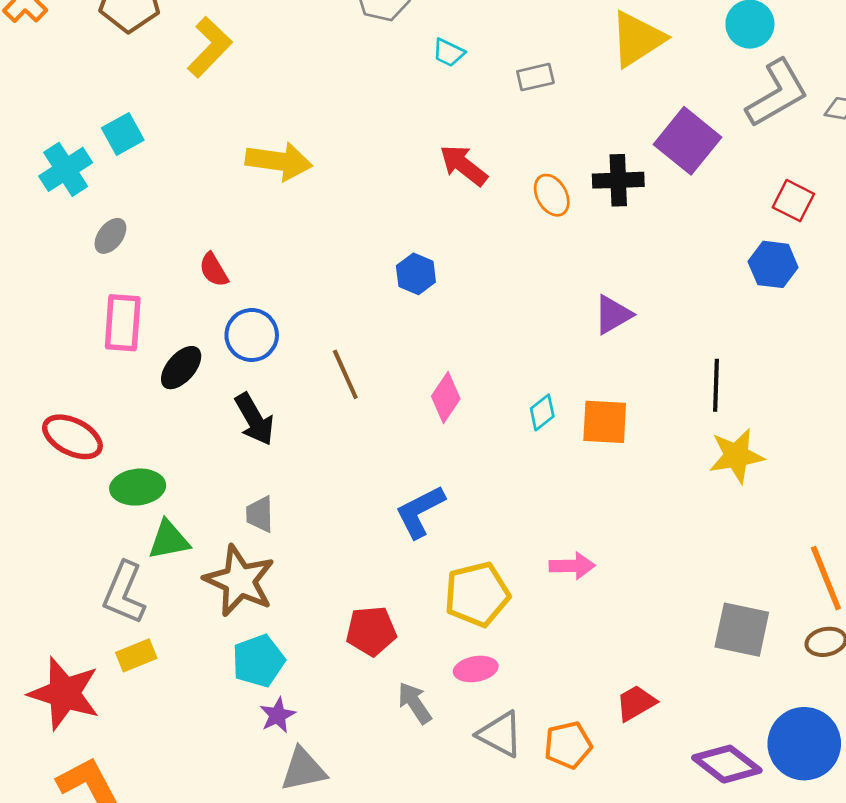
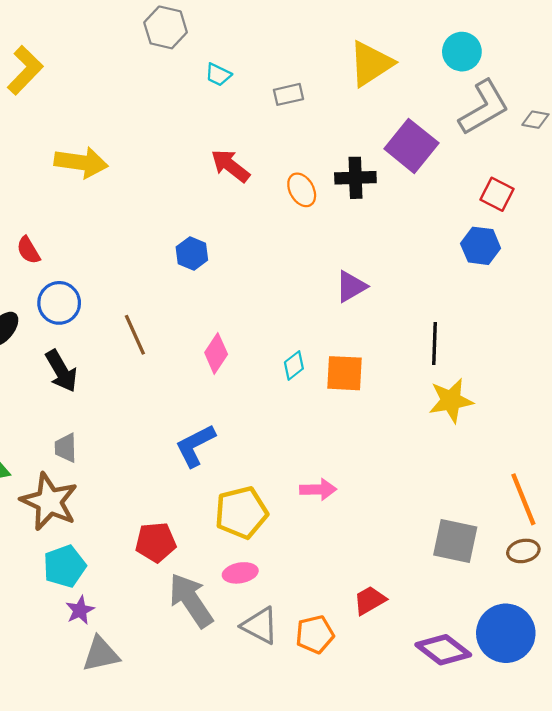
gray arrow: (415, 703) -> (191, 600), size x1.6

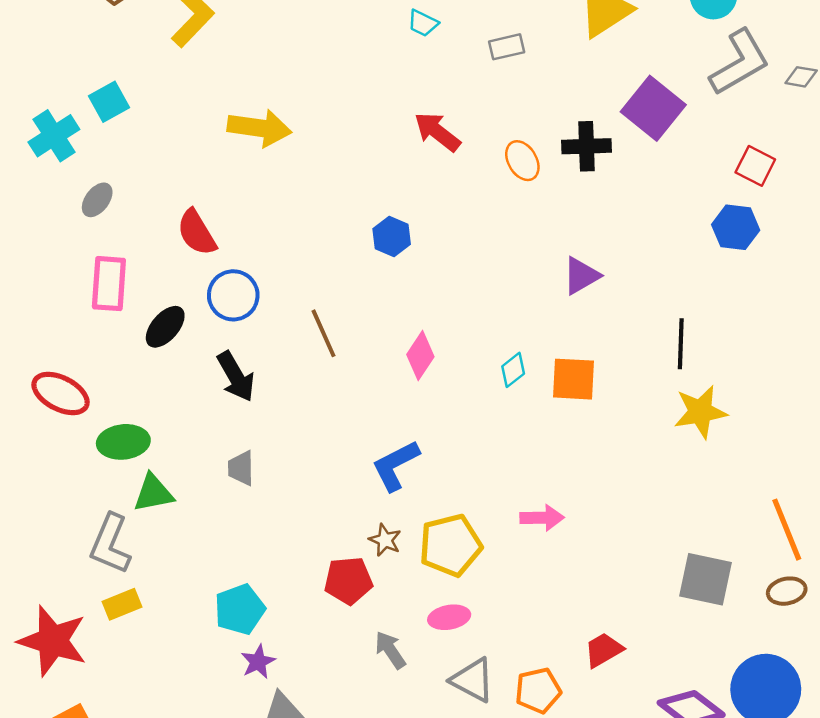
red semicircle: (28, 250) -> (197, 233), size x1.4
brown star: (49, 502) -> (385, 540), moved, size x0.5
gray arrow: (191, 600) -> (390, 650), size x0.6

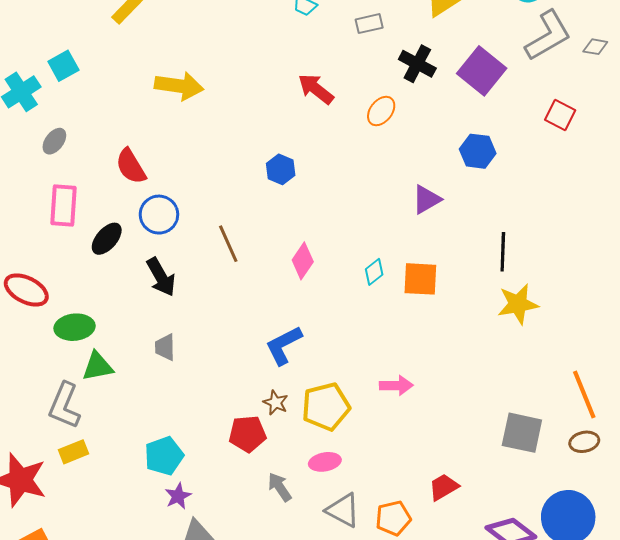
black cross: (587, 146) -> (417, 64), moved, turned 30
orange ellipse: (522, 161) -> (381, 111), turned 68
blue hexagon: (736, 227) -> (478, 151), moved

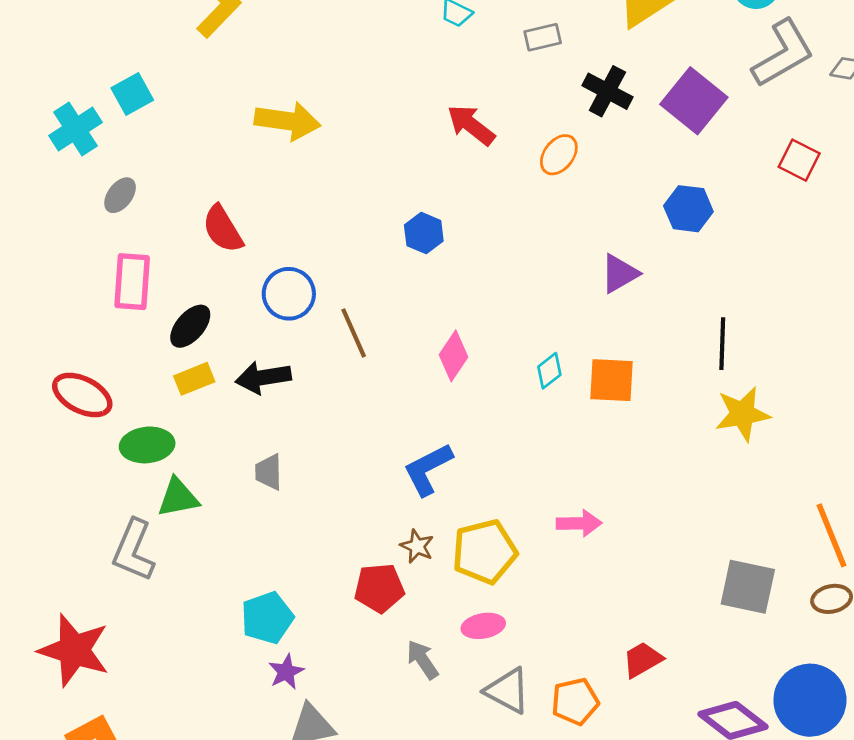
blue circle: (159, 215) -> (289, 294), moved
black arrow: (161, 277) -> (263, 377), turned 111
yellow rectangle: (74, 452) -> (194, 379), moved

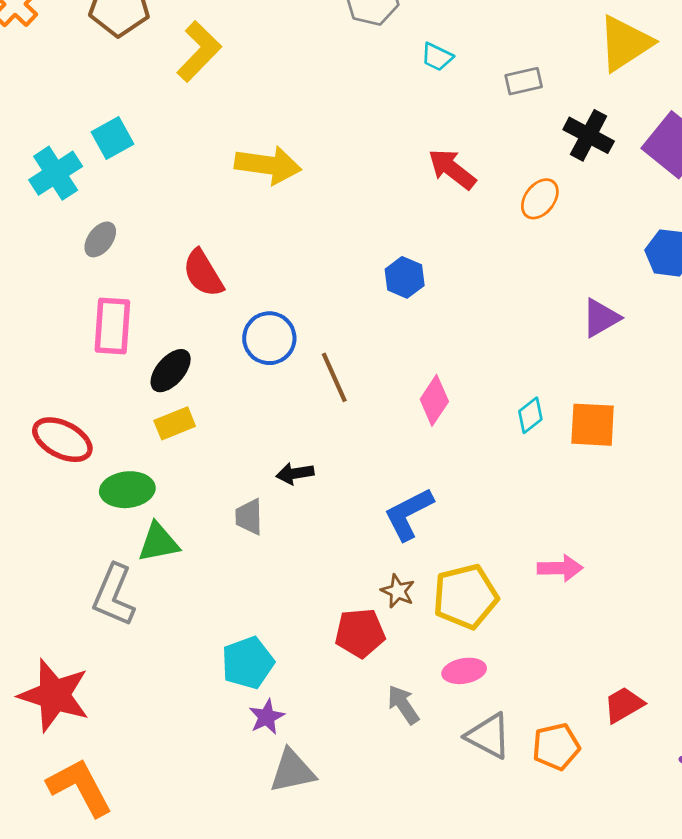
black arrow: (263, 377) -> (295, 473), moved, size x0.7

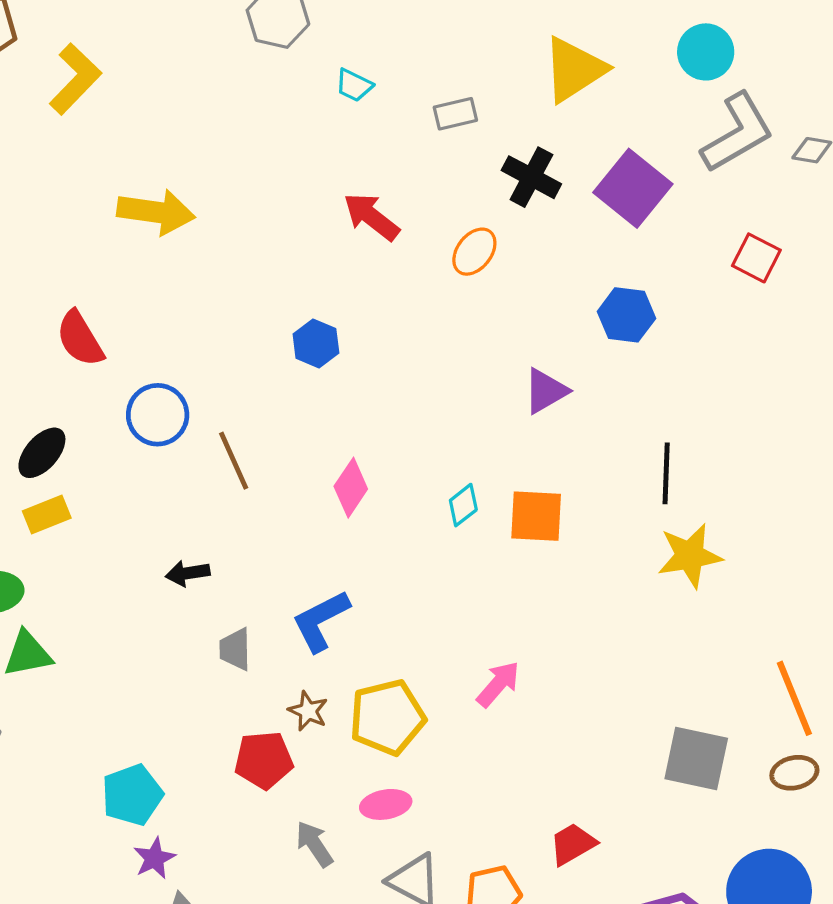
gray trapezoid: (249, 517) -> (235, 649), moved
pink arrow: (560, 568) -> (498, 684), turned -48

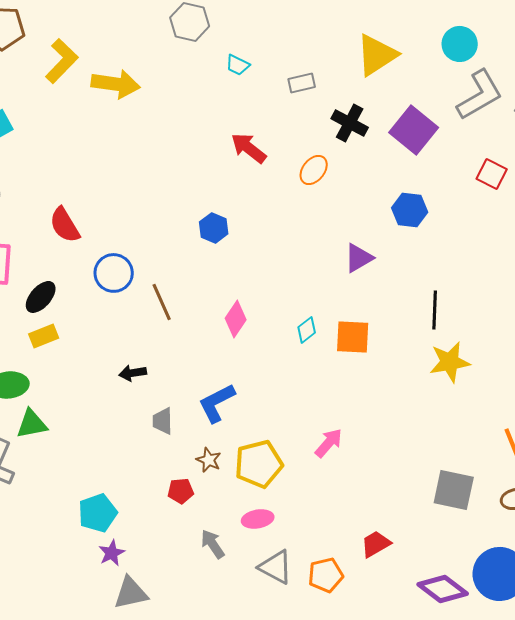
yellow arrow: (156, 212) -> (116, 84), moved
red pentagon: (264, 760) -> (181, 491), size x0.7

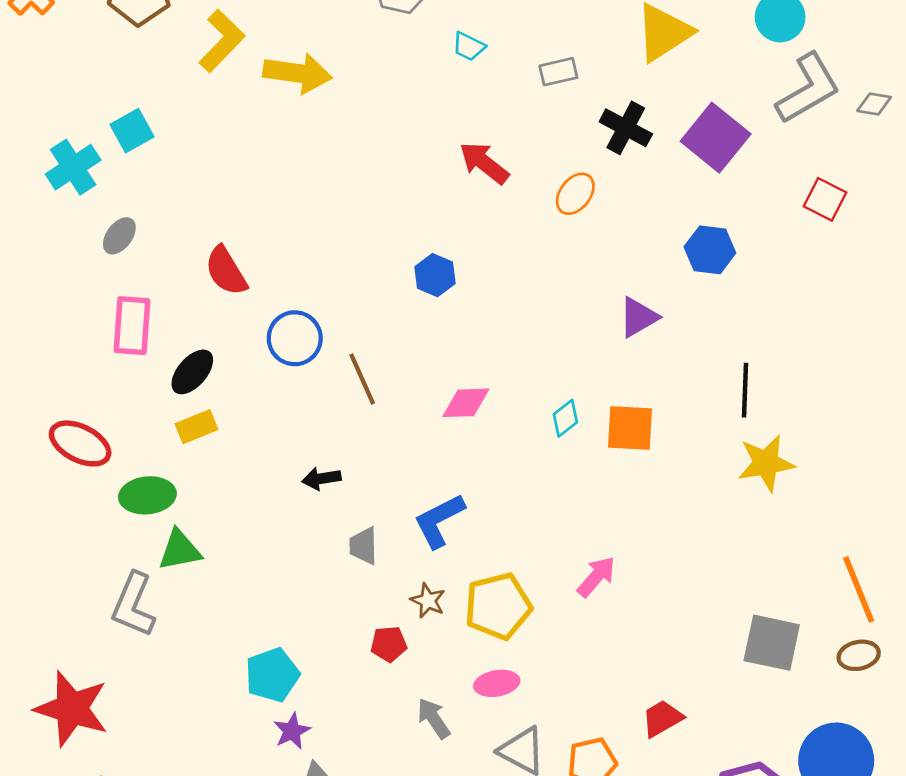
pink diamond: (236, 319) -> (466, 403), turned 54

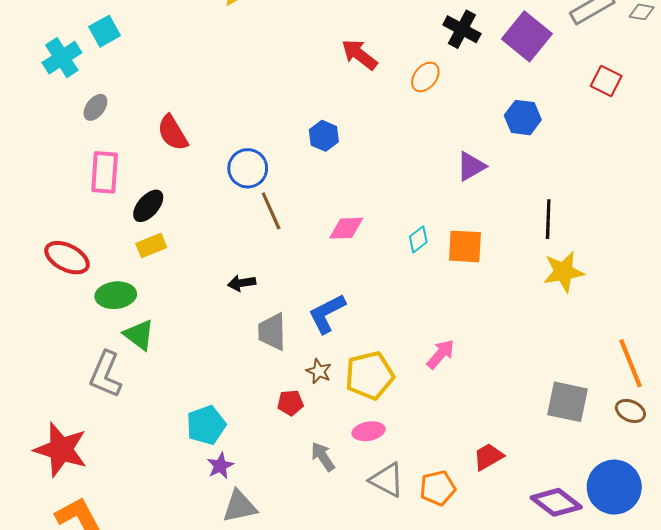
blue circle: (295, 338) -> (248, 168), moved
gray trapezoid: (363, 546) -> (272, 332), size x1.4
green triangle: (180, 550) -> (139, 335), turned 48
brown ellipse: (859, 655) -> (630, 411), turned 36

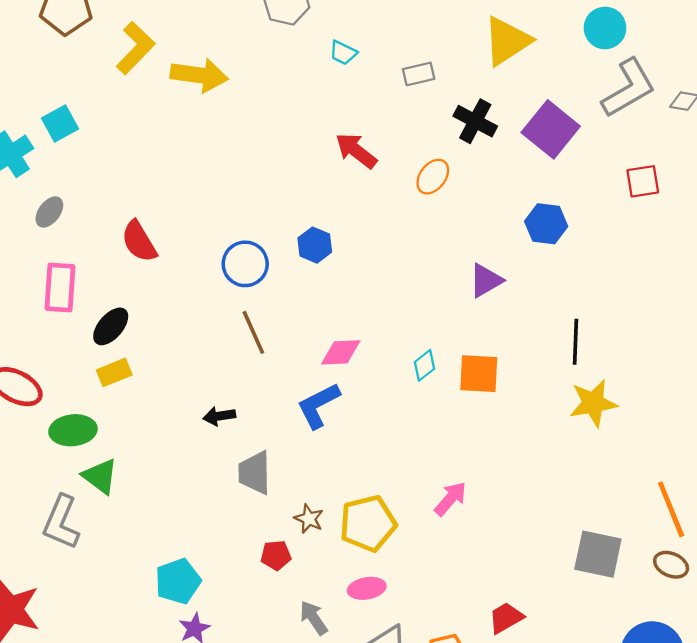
red square: (606, 81) -> (643, 181), turned -36
blue circle: (248, 168) -> (245, 264), moved
blue L-shape: (327, 313) -> (318, 405), moved

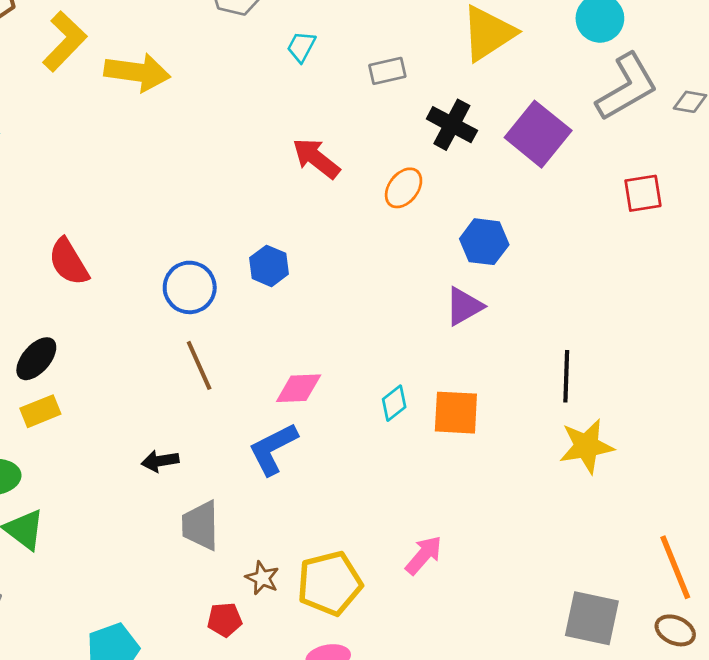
cyan trapezoid: (343, 53) -> (301, 47), turned 92
blue hexagon: (546, 224) -> (484, 242), moved

